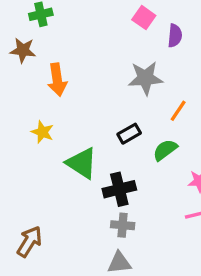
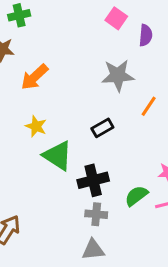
orange arrow: (57, 80) -> (35, 77), turned 56
yellow star: (42, 132) -> (36, 126), moved
green semicircle: (165, 150) -> (136, 196), moved

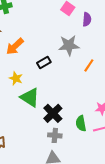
black rectangle: (102, 128) -> (44, 62), moved
black cross: (93, 180) -> (53, 113), turned -30
green semicircle: (136, 196) -> (81, 123), turned -63

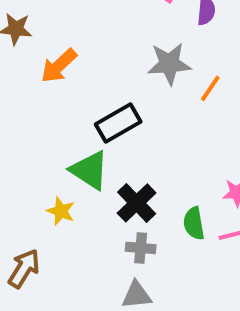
black rectangle: (44, 62) -> (118, 123), moved, size x1.5
orange line: (89, 65) -> (210, 88), moved
yellow star: (16, 78) -> (61, 211), moved

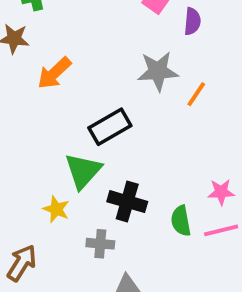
green triangle: (89, 170) -> (83, 171), turned 39
black cross: (137, 203) -> (127, 202), turned -30
gray cross: (141, 248) -> (100, 244), moved

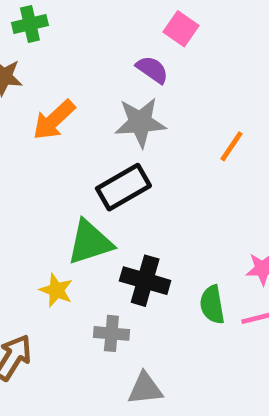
purple semicircle: (192, 21) -> (152, 70), moved, turned -60
gray star: (158, 71) -> (140, 122), moved
green triangle: (83, 171) -> (90, 242), turned 30

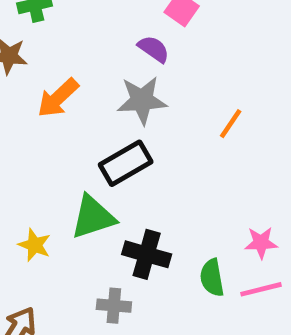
yellow star: (56, 290) -> (35, 245), moved

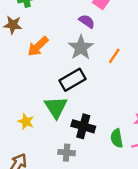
gray star: (142, 100) -> (81, 48), turned -30
orange line: (231, 124) -> (114, 56), moved
green triangle: (93, 217) -> (56, 107), turned -45

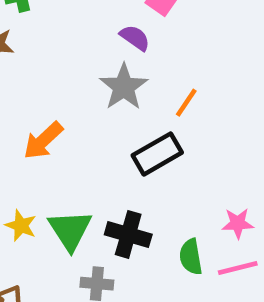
orange arrow: (38, 46) -> (43, 141), moved
black rectangle: (73, 80) -> (157, 154), moved
green triangle: (56, 107) -> (70, 230), moved

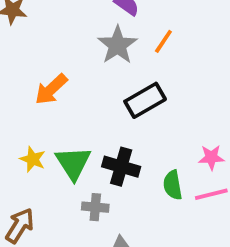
orange line: (186, 103) -> (163, 41), moved

